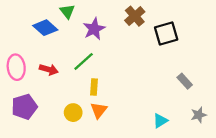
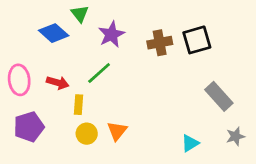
brown cross: (135, 16) -> (160, 43), moved, turned 30
gray rectangle: (185, 81) -> (219, 96), size x1.5
yellow rectangle: (94, 87) -> (78, 105), moved

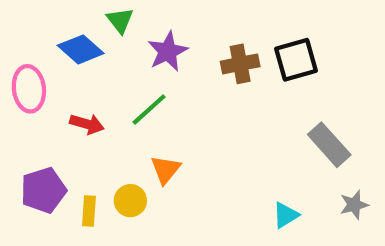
pink ellipse: (19, 80) -> (29, 89), moved
yellow rectangle: (78, 105) -> (89, 211), moved
orange triangle: (117, 131) -> (166, 170), moved

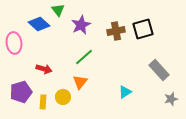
green line: (149, 109) -> (84, 57), moved
red arrow: (87, 124) -> (44, 69), moved
cyan triangle: (286, 215) -> (125, 92), moved

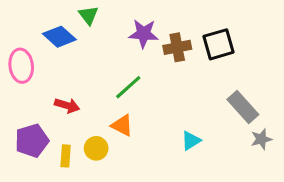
purple star: (81, 25) -> (144, 34), moved, turned 30
orange triangle: (80, 82) -> (122, 125), turned -42
gray star: (171, 99) -> (261, 139), moved

